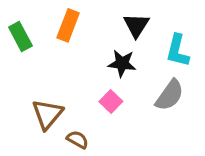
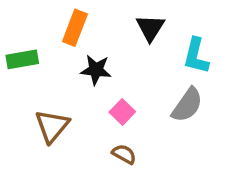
green rectangle: (20, 36) -> (22, 59), moved, turned -72
black star: (122, 63) -> (96, 70), moved
brown semicircle: (78, 140) -> (124, 154), moved

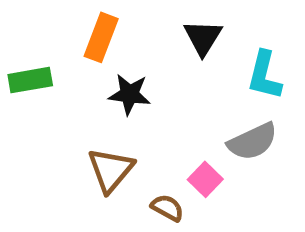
gray semicircle: (187, 105) -> (253, 142), turned 30
pink square: (122, 112) -> (205, 179), moved
brown triangle: (52, 126) -> (111, 170), moved

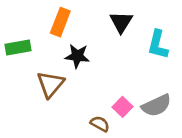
gray semicircle: (253, 142) -> (156, 105), moved
brown triangle: (111, 170) -> (50, 84), moved

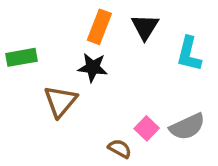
orange rectangle: (60, 22) -> (99, 27), moved

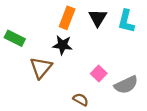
cyan L-shape: (189, 54) -> (126, 21), moved
green rectangle: (22, 57) -> (15, 38), turned 36
pink square: (147, 128) -> (99, 73), moved

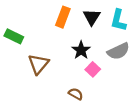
black star: (62, 45) -> (81, 50), moved, turned 30
gray semicircle: (126, 85) -> (118, 51), moved

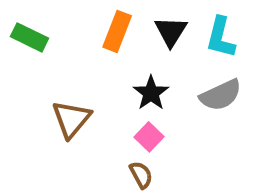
green rectangle: (14, 36) -> (30, 37), moved
pink square: (93, 69) -> (149, 137), moved
brown semicircle: (76, 94) -> (141, 175), turned 32

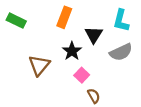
black triangle: (171, 31) -> (94, 35), moved
black star: (151, 93) -> (72, 51), moved
brown semicircle: (141, 175) -> (94, 96), moved

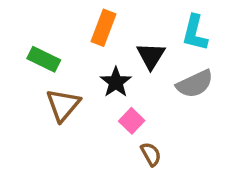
green rectangle: (16, 21) -> (44, 59), moved

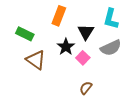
brown triangle: (63, 105) -> (36, 60), turned -35
pink square: (132, 121) -> (83, 58), moved
brown semicircle: (151, 154) -> (86, 88), turned -112

